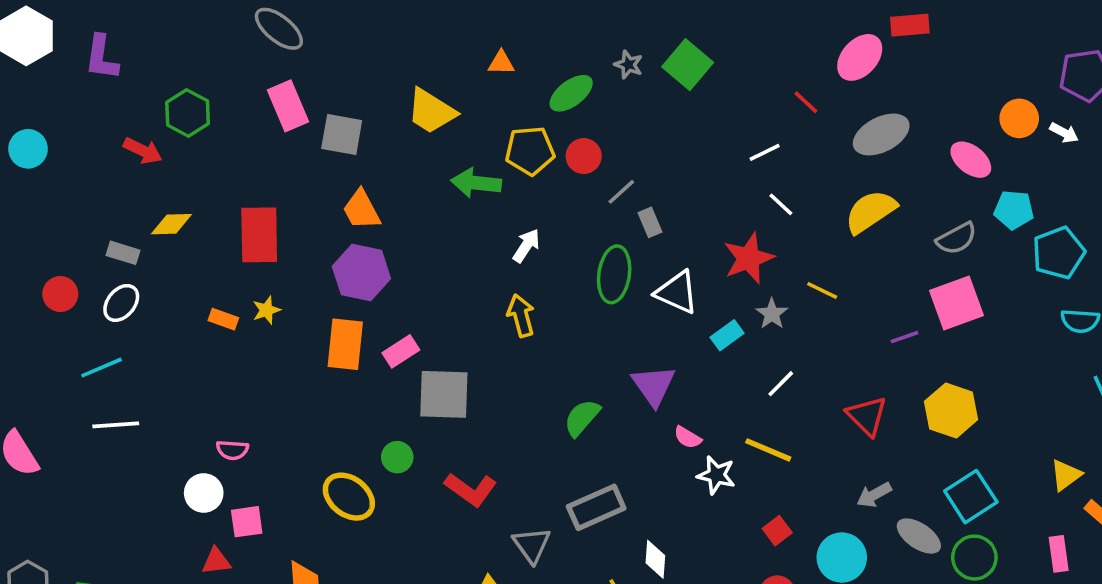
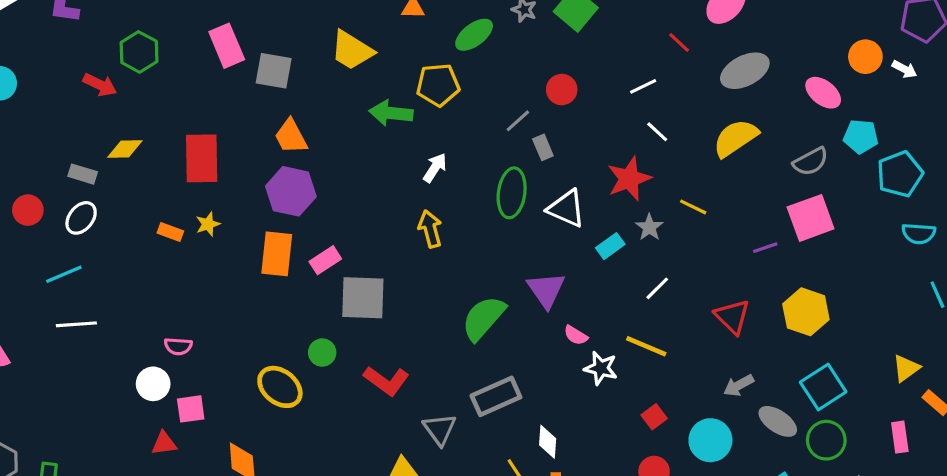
red circle: (584, 156) -> (562, 90), moved
green semicircle: (582, 418) -> (483, 318), size x1.4

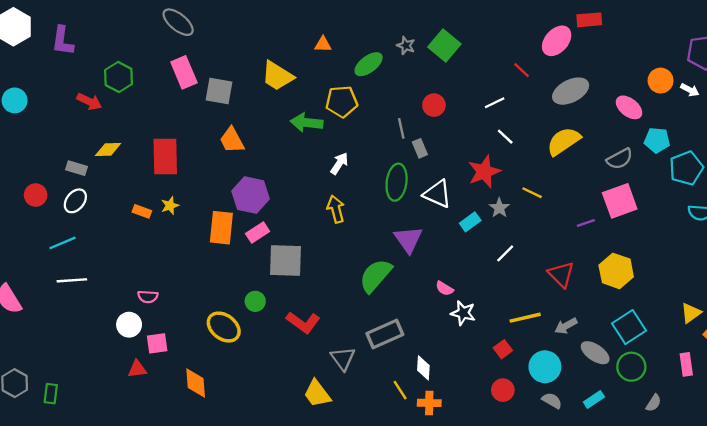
gray line: (518, 121) -> (401, 128), turned -60
purple hexagon: (291, 191) -> (251, 195), moved
purple triangle: (546, 290) -> (408, 239), moved
yellow line: (646, 346) -> (525, 318), moved, turned -36

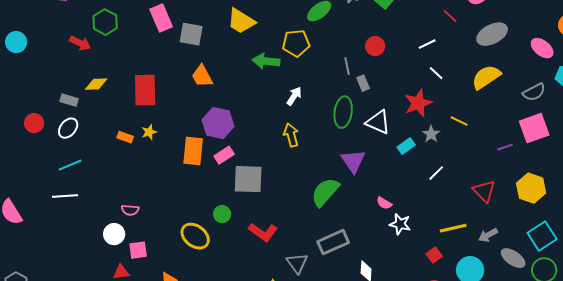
cyan line: (62, 243) -> (70, 165), moved

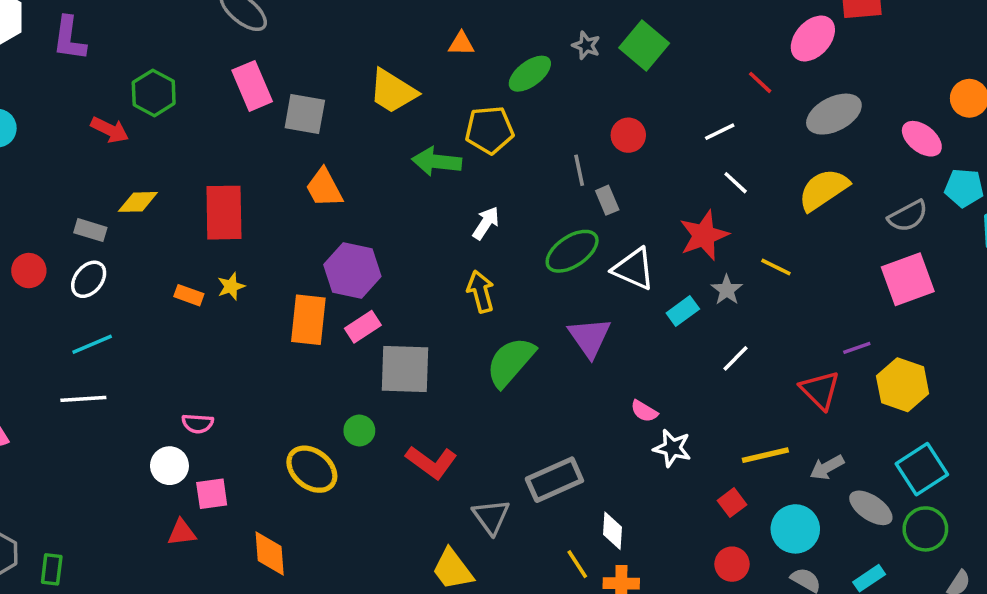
green ellipse: (343, 112) -> (572, 251), turned 48
purple line: (505, 147) -> (857, 348), moved
green semicircle: (325, 192) -> (511, 362), moved

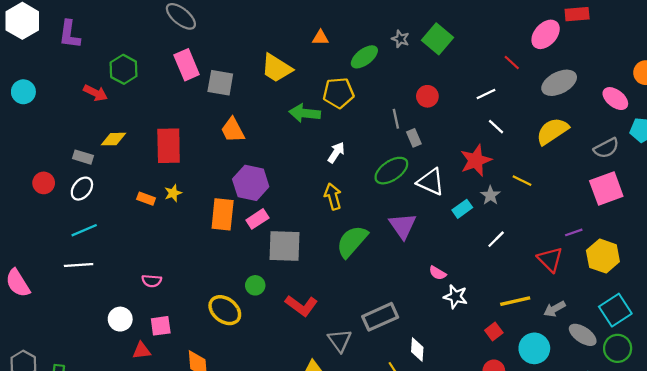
white circle: (169, 466) -> (120, 319), moved

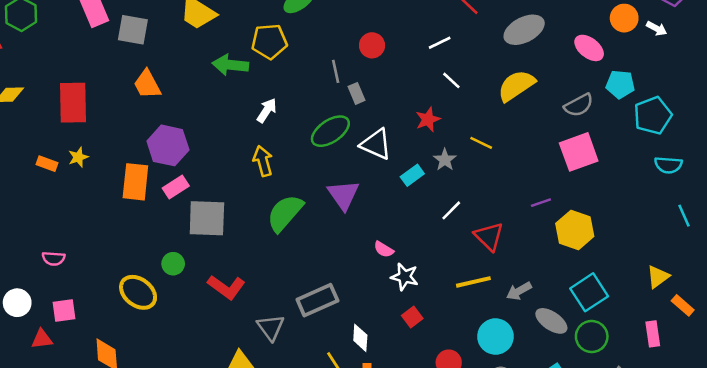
red star: (476, 160) -> (428, 119), size x0.7
red triangle: (550, 259) -> (489, 236), moved
red square: (494, 331) -> (412, 317), moved

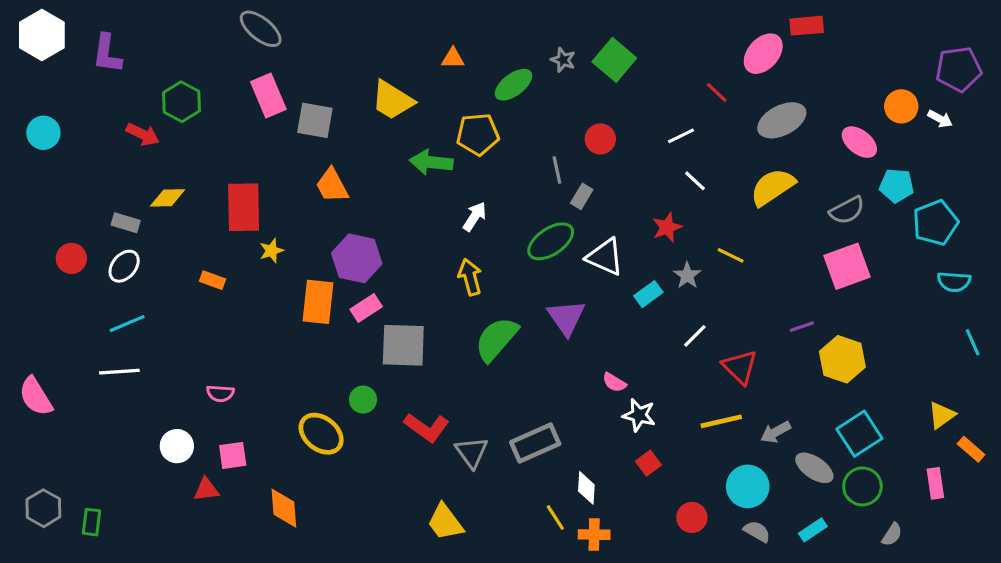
gray rectangle: (356, 93) -> (582, 196), turned 54
yellow star: (78, 157) -> (271, 251), moved
gray triangle: (271, 327) -> (472, 452), moved

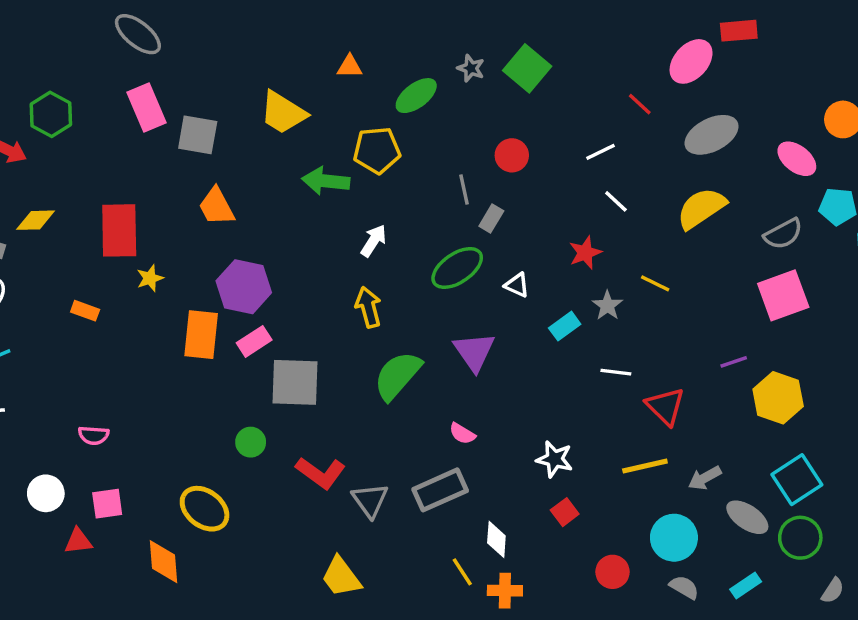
white triangle: (605, 257) -> (517, 285), size x0.6
white line: (695, 336) -> (616, 372), turned 52
pink semicircle: (614, 382) -> (462, 434), moved
yellow ellipse: (321, 434) -> (205, 509), moved

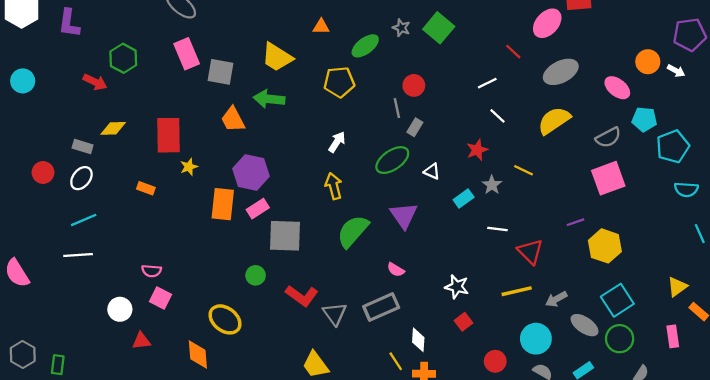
red circle: (512, 155) -> (414, 85), moved
green arrow: (326, 181) -> (269, 99), moved
pink square: (107, 504) -> (161, 298), moved, turned 35

